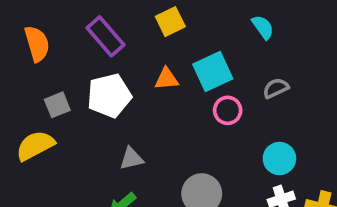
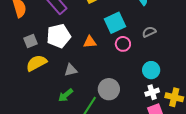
orange triangle: (167, 79) -> (90, 42), moved
yellow semicircle: (35, 146) -> (36, 63), moved

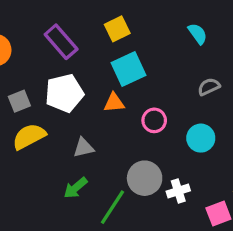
cyan square: (115, 23) -> (129, 69), moved
pink circle: (123, 44) -> (154, 120), moved
cyan circle: (151, 70) -> (201, 138), moved
white cross: (152, 92) -> (178, 191), moved

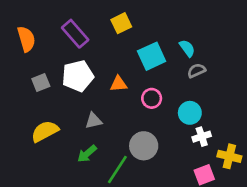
cyan semicircle: (198, 34) -> (187, 48), moved
cyan square: (129, 69) -> (152, 56), moved
yellow semicircle: (29, 136) -> (45, 131), moved
white cross: (178, 191) -> (202, 137), moved

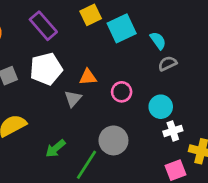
cyan square: (152, 56) -> (122, 28), moved
gray triangle: (94, 121) -> (73, 99), moved, turned -36

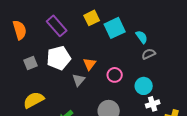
orange triangle: (88, 77) -> (90, 64), turned -48

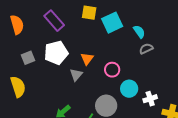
yellow square: (92, 18) -> (89, 13), turned 35
cyan circle: (144, 86) -> (129, 89), moved
yellow semicircle: (34, 100) -> (18, 87), moved, turned 100

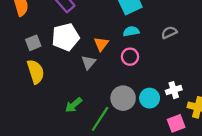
cyan semicircle: (139, 32) -> (131, 31), moved, turned -64
yellow semicircle: (18, 87) -> (36, 72), moved
cyan circle: (129, 89) -> (150, 98), moved

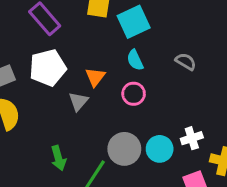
cyan semicircle: (131, 31) -> (135, 60), turned -105
gray semicircle: (169, 32) -> (186, 62), turned 56
green arrow: (74, 105) -> (58, 158), turned -66

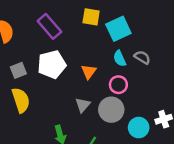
gray semicircle: (186, 62) -> (142, 57), moved
gray triangle: (78, 101) -> (83, 105), moved
gray circle: (124, 149) -> (111, 110), moved

